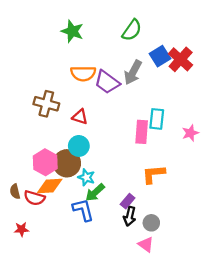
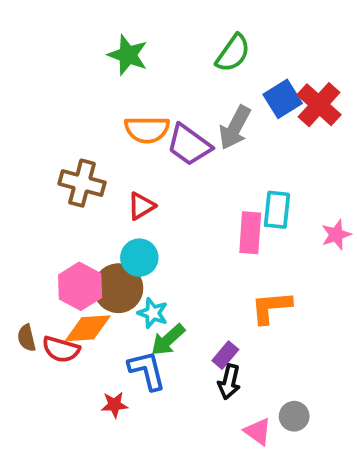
red triangle: (80, 117) -> (141, 206), turned -49
gray circle: (151, 223) -> (294, 416), moved
red star: (21, 229) -> (114, 405), moved

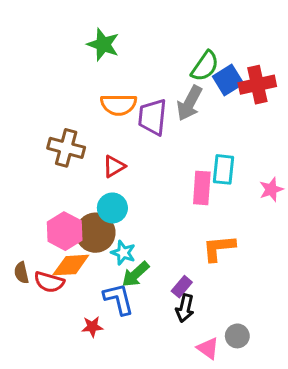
green semicircle: (233, 53) -> (205, 66), moved
red cross: (319, 105) -> (257, 85), turned 36
purple trapezoid: (189, 145) -> (152, 117), turned 60

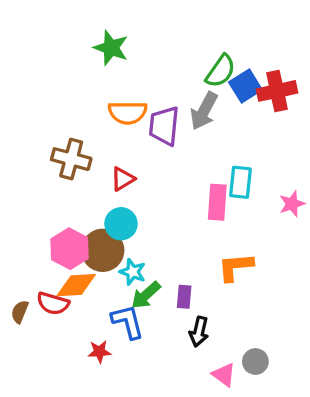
brown semicircle: (21, 273) -> (20, 312), moved, turned 35
purple rectangle: (182, 287) -> (184, 297), moved, turned -35

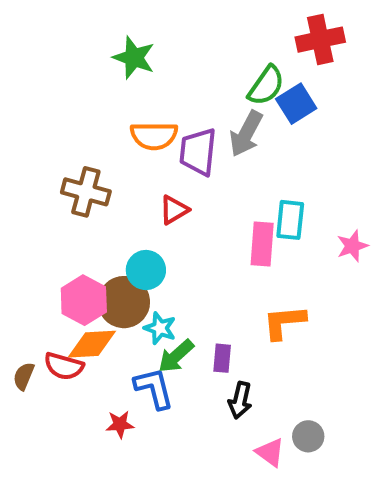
red cross: (277, 91) -> (320, 40), moved
red triangle: (123, 179) -> (174, 210), moved

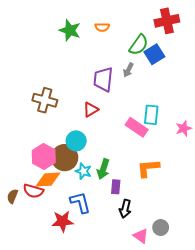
gray arrow: (246, 134) -> (128, 70), size x0.6
orange semicircle: (154, 136) -> (102, 27), moved, size x0.6
pink rectangle: (262, 244) -> (137, 127), turned -60
green arrow: (176, 356) -> (103, 169), moved, turned -30
red star: (120, 424) -> (63, 221), size x1.5

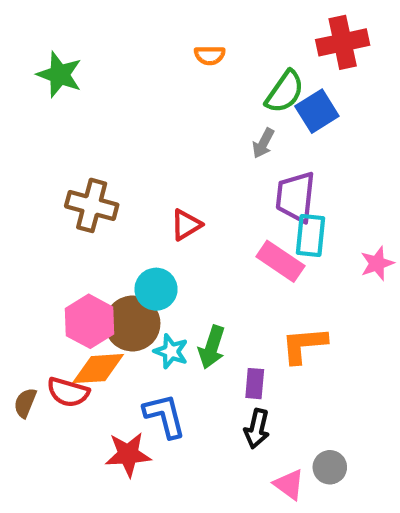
green star: (70, 30) -> (59, 75), moved
purple trapezoid: (103, 79) -> (295, 197), moved
purple rectangle: (116, 187) -> (255, 384), moved

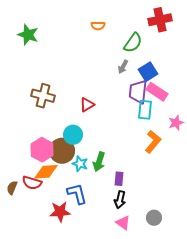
blue square: (317, 111) -> (148, 72), moved
pink rectangle: (280, 261) -> (157, 92), moved
orange L-shape: (304, 345) -> (153, 142), moved, turned 135
pink triangle: (289, 484) -> (123, 223), moved

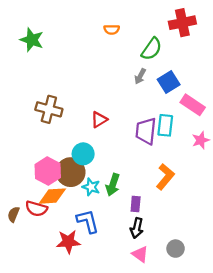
purple trapezoid: (138, 92) -> (146, 131), moved
pink rectangle: (157, 92) -> (193, 105), moved
orange L-shape: (153, 142) -> (165, 177), moved

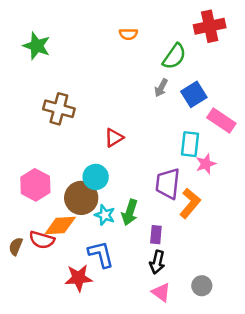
brown cross: (49, 109) -> (59, 109), moved
purple trapezoid: (146, 131) -> (168, 184), moved
pink star: (201, 140) -> (206, 164), moved
pink hexagon: (48, 171) -> (35, 185), moved

